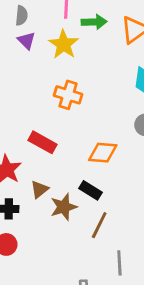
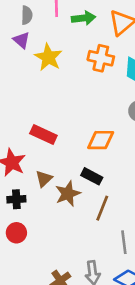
gray semicircle: (21, 16) -> (27, 15), moved
yellow star: (64, 44) -> (48, 57), moved
orange cross: (68, 95) -> (101, 58), moved

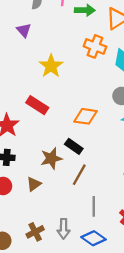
purple triangle: (21, 40) -> (24, 30), moved
yellow star: (48, 57) -> (51, 66), moved
brown triangle: (44, 179) -> (34, 184), moved

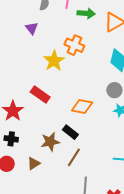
orange cross: (95, 46) -> (74, 45), moved

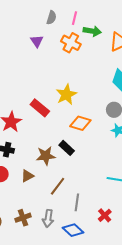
orange cross: (74, 45) -> (71, 43), moved
yellow star: (54, 61) -> (66, 95), moved
brown line: (74, 157) -> (58, 186), moved

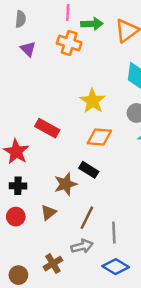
gray semicircle: (51, 18) -> (21, 19), moved
yellow star: (66, 95) -> (93, 101), moved
gray arrow: (48, 218) -> (82, 246), moved, turned -102

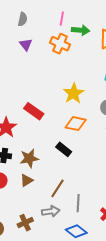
brown star: (66, 184) -> (29, 158), moved

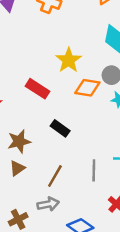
red rectangle: (34, 111) -> (37, 89), moved
orange diamond: (76, 124) -> (87, 88), moved
gray line: (78, 203) -> (94, 170), moved

